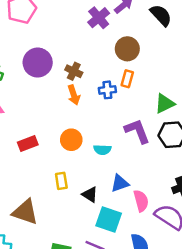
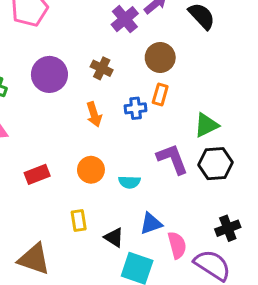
brown cross: (74, 71) -> (102, 68), moved

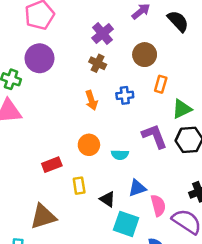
purple cross: (125, 19) -> (103, 34), moved
purple circle: (49, 74) -> (39, 58), moved
orange rectangle: (160, 94) -> (161, 84), moved
red rectangle: (37, 174) -> (52, 165), moved
brown triangle: (34, 259) -> (43, 217), turned -36

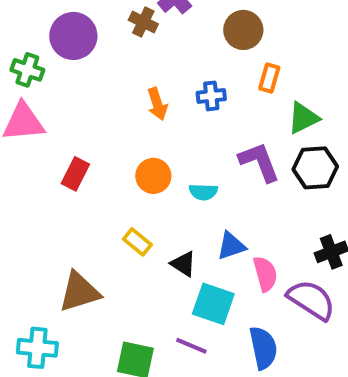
brown cross: (98, 63) -> (143, 22), moved
red rectangle: (52, 165) -> (75, 174), moved, turned -42
yellow rectangle: (79, 186) -> (137, 242), turned -42

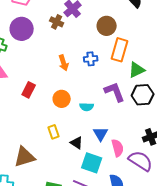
orange rectangle: (269, 78) -> (120, 50), size x1.6
red rectangle: (75, 174) -> (29, 90), moved
yellow rectangle: (137, 242) -> (54, 132), turned 32
blue triangle: (231, 246) -> (101, 134), turned -42

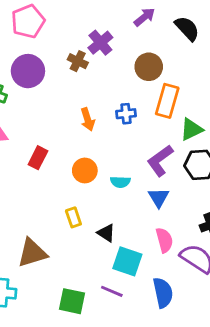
purple L-shape: (115, 92) -> (160, 161), turned -105
blue triangle: (101, 134) -> (159, 197), moved

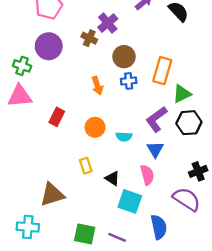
brown circle: (149, 67) -> (124, 57), moved
pink semicircle: (164, 240) -> (147, 175), moved
purple line: (112, 291) -> (117, 237), moved

